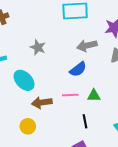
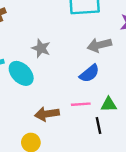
cyan ellipse: (24, 80) -> (21, 73), moved
black line: (85, 121) -> (99, 126), moved

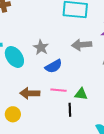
gray star: (41, 48) -> (41, 47), moved
blue semicircle: (89, 73) -> (54, 66), moved

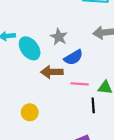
brown arrow: (30, 93) -> (52, 72), moved

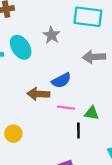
gray star: (59, 37) -> (51, 35), moved
cyan ellipse: (30, 48) -> (21, 47), moved

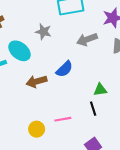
brown arrow: (38, 94) -> (36, 81), moved
pink line: (66, 108) -> (63, 119), moved

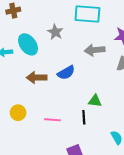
yellow circle: (37, 129) -> (18, 113), moved

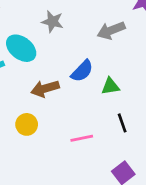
green triangle: (95, 101) -> (110, 86), moved
yellow circle: (18, 113) -> (27, 124), moved

